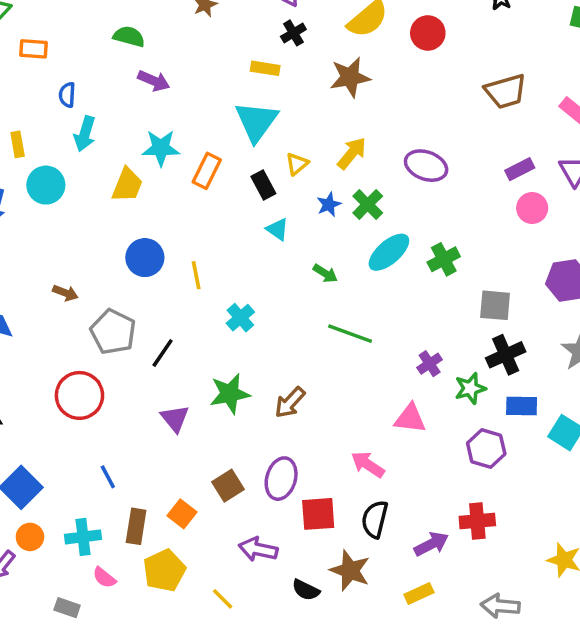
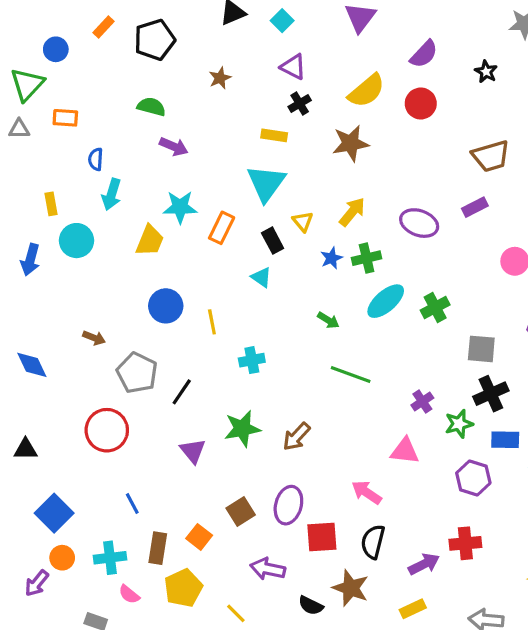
yellow triangle: (297, 164) -> (303, 221), turned -30
purple rectangle: (520, 169) -> (475, 207), moved
green cross: (368, 204) -> (367, 258), turned 32
cyan triangle: (278, 229) -> (261, 277), moved
cyan cross: (240, 318) -> (252, 360), turned 30

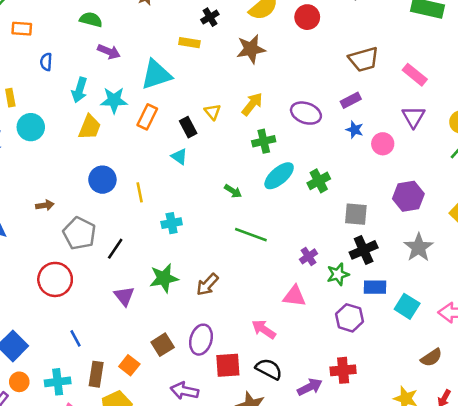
cyan triangle: (266, 183) -> (156, 75), moved, turned 36
cyan arrow: (112, 194) -> (79, 90), moved
blue star: (331, 258) -> (355, 130), moved, turned -30
brown arrow: (94, 338) -> (45, 205), turned -30
black semicircle: (373, 542) -> (269, 369), turned 104

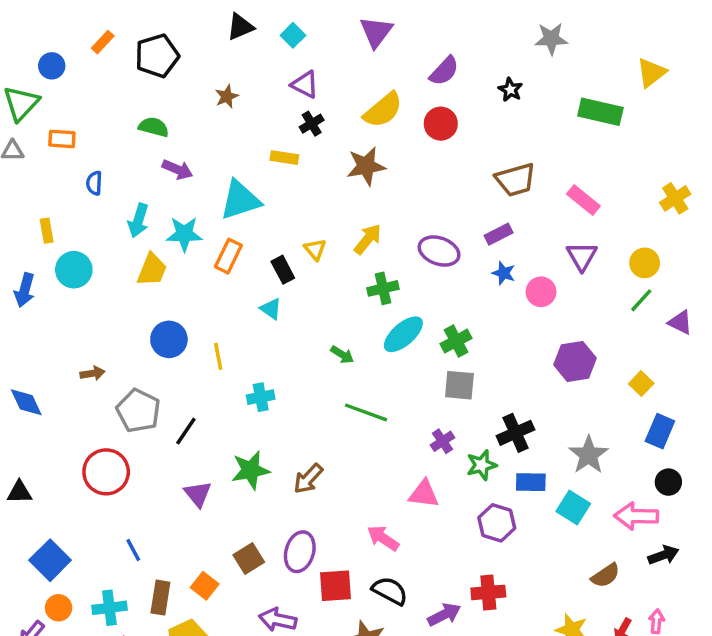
gray square: (356, 214) -> (459, 385), moved
gray star: (419, 247) -> (589, 455), moved

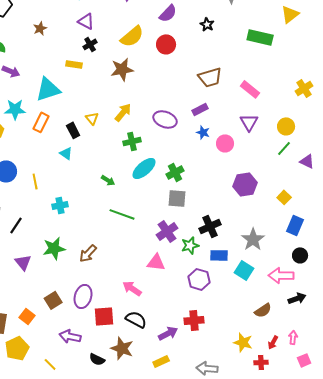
purple cross: (442, 441) -> (167, 231), size x1.5

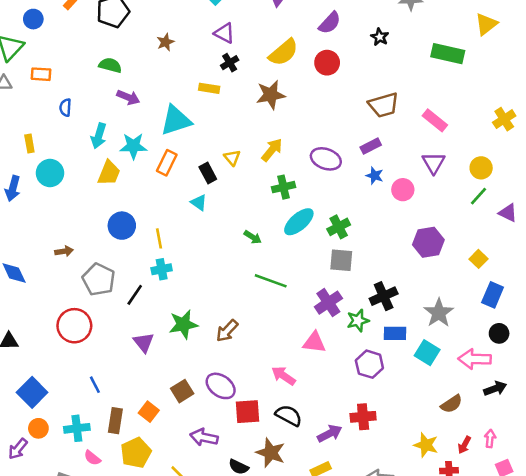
cyan cross: (60, 205) -> (162, 269), moved
purple ellipse: (83, 296) -> (221, 386), turned -70

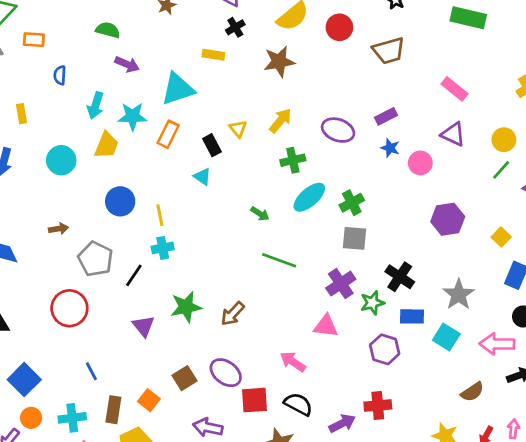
brown trapezoid: (384, 105) -> (389, 51), moved
purple triangle: (434, 163) -> (453, 134), turned -35
cyan circle: (50, 173) -> (61, 160), moved
black cross: (384, 296) -> (400, 277), turned -32

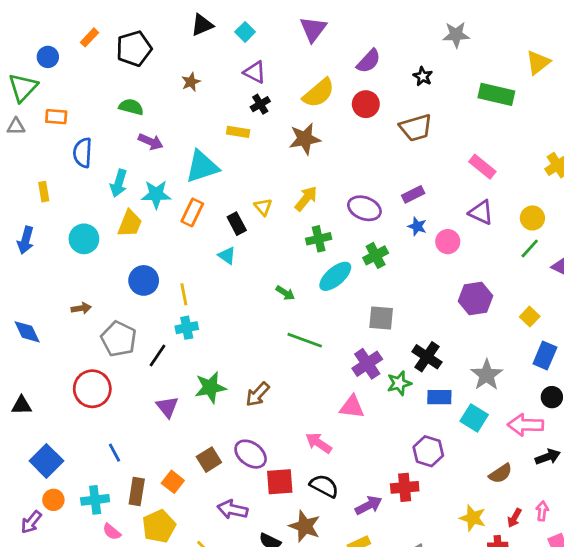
blue semicircle: (60, 75) -> (83, 153), size x1.5
green cross: (352, 203) -> (376, 255), moved
purple hexagon: (385, 349) -> (428, 451), moved

